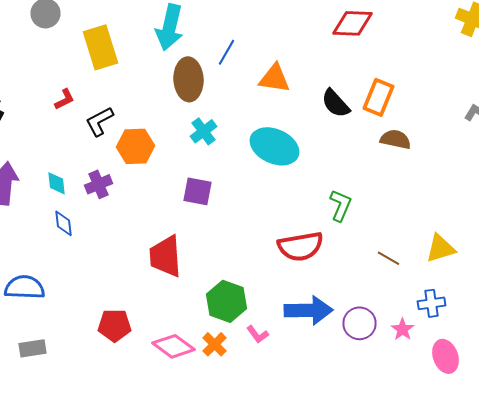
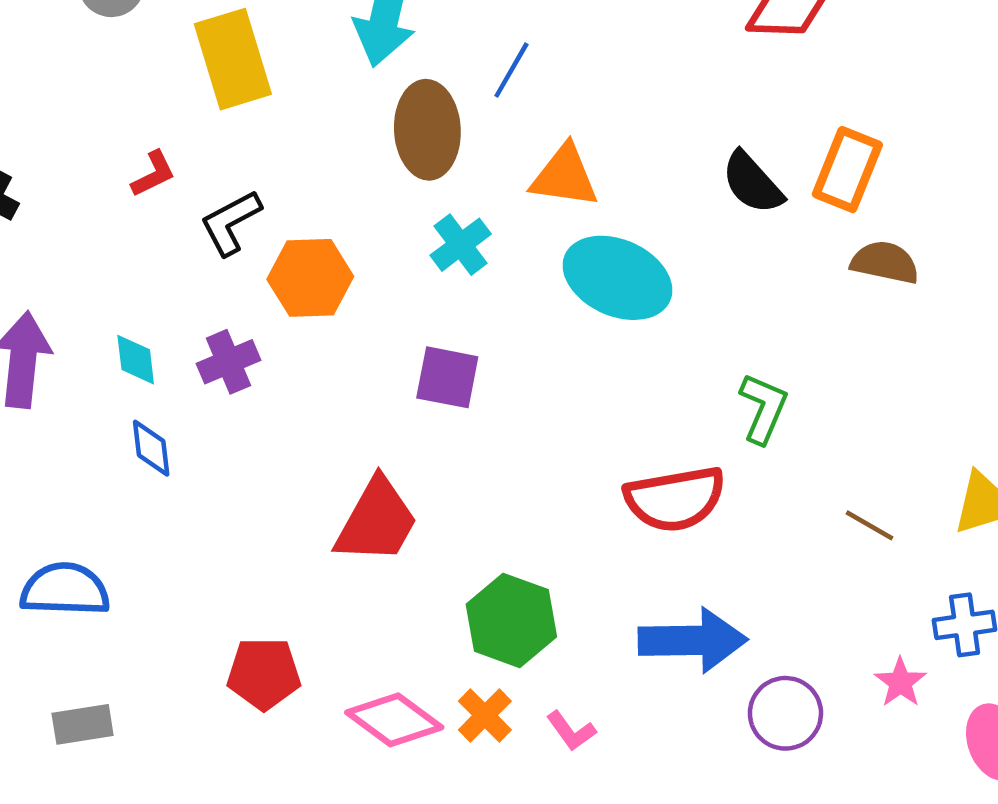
orange triangle: (274, 78) -> (564, 176), moved
red trapezoid: (166, 256) -> (377, 521), turned -147
purple circle: (360, 323) -> (785, 713), moved
pink L-shape: (258, 334) -> (571, 731), moved

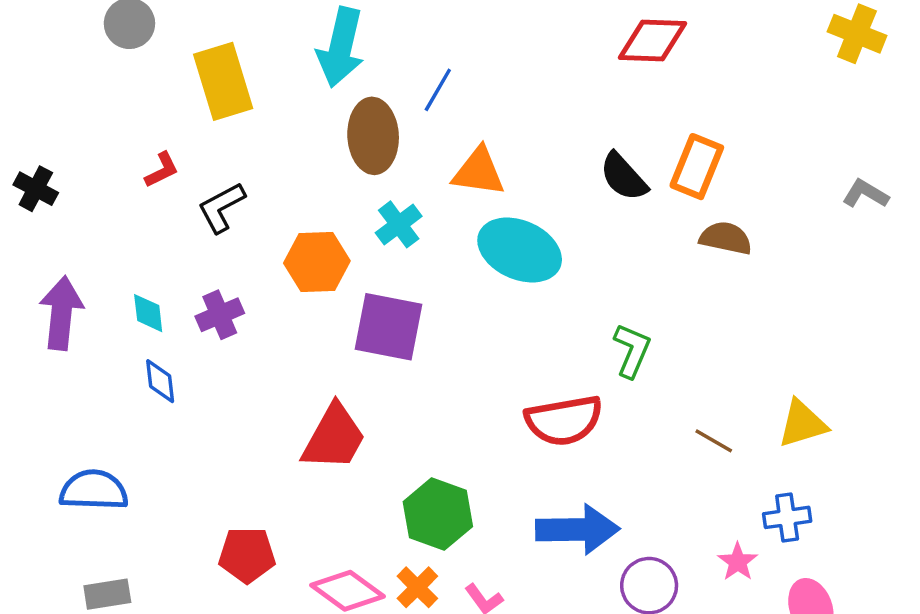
orange hexagon: (310, 278) -> (317, 262), moved
purple square: (447, 377) -> (388, 327), size x1.4

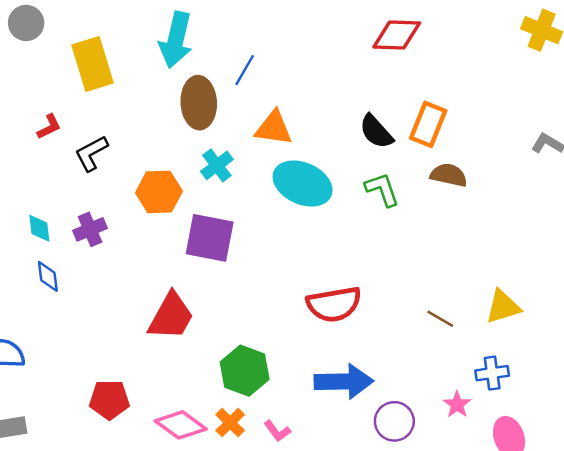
green L-shape: (632, 351) -> (382, 190), moved, turned -42

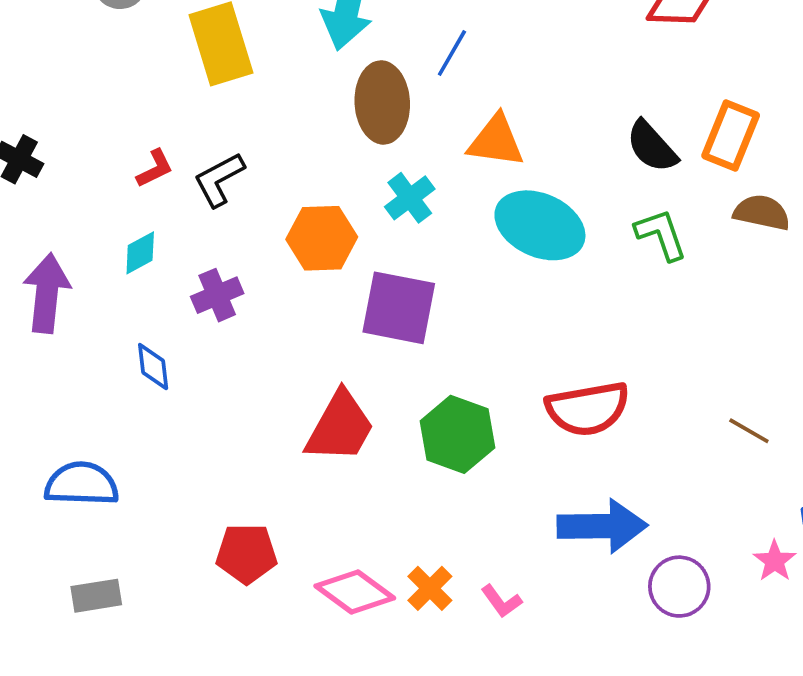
red L-shape: (49, 127) -> (155, 169), moved
cyan diamond: (39, 228) -> (140, 253), moved, turned 68
green hexagon: (245, 371) -> (457, 434), moved

